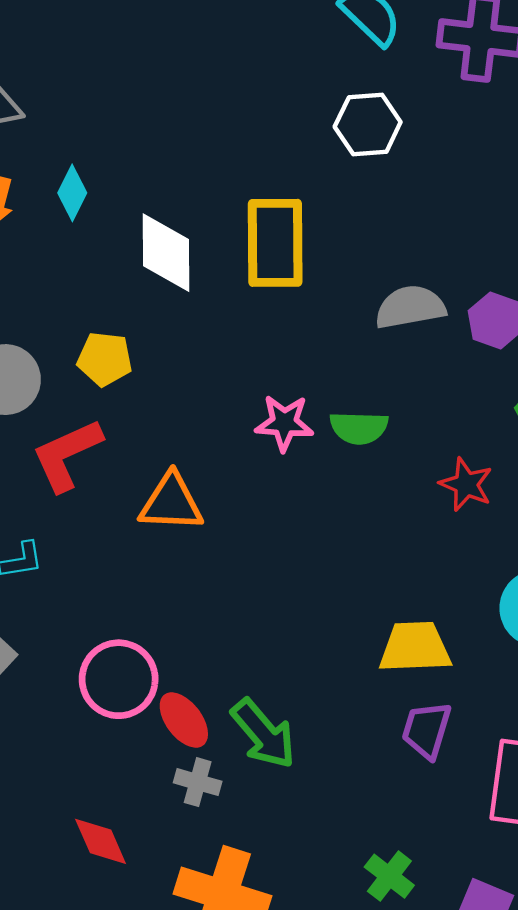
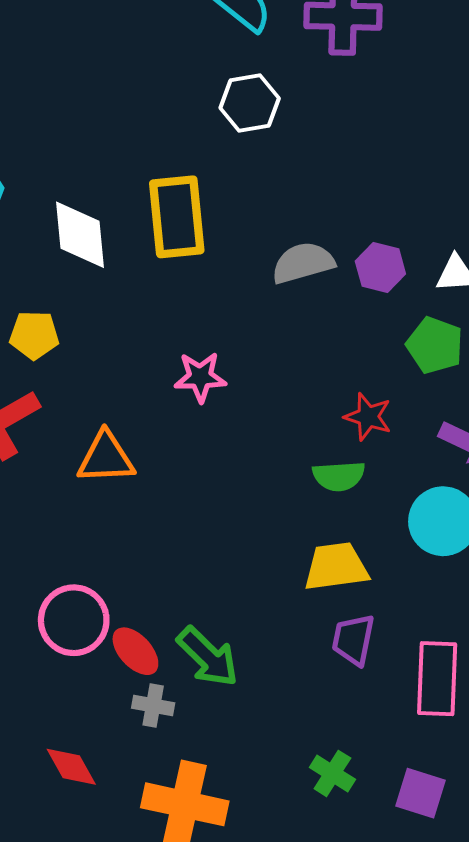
green semicircle: (359, 428) -> (339, 476), moved

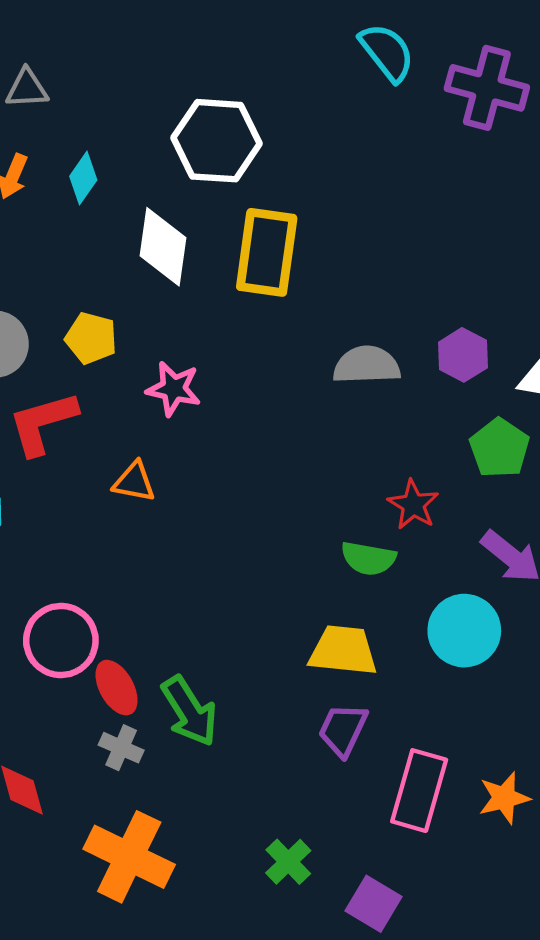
white hexagon: (250, 103) -> (217, 141), moved, size x1.4
gray semicircle: (303, 263) -> (367, 365), moved
pink star: (200, 377) -> (174, 389), moved
orange triangle: (106, 458) -> (134, 482), size x0.7

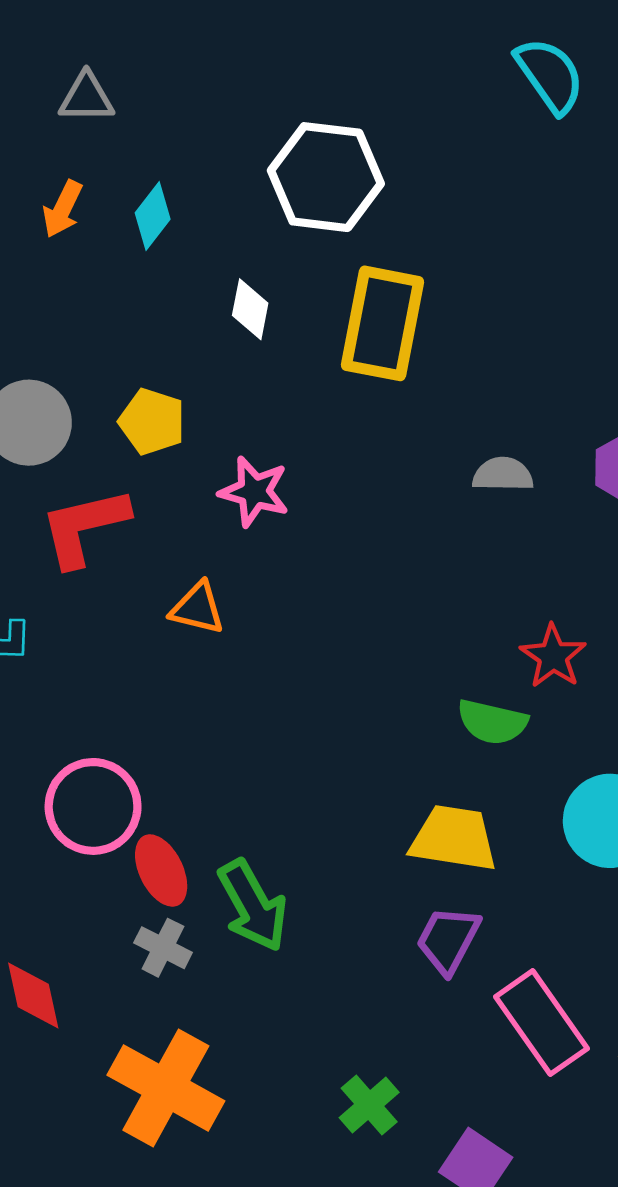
white diamond: (163, 247) -> (250, 309), size x0.6
gray semicircle: (367, 365) -> (503, 474), size x0.7
pink rectangle: (419, 791) -> (541, 1023), turned -54

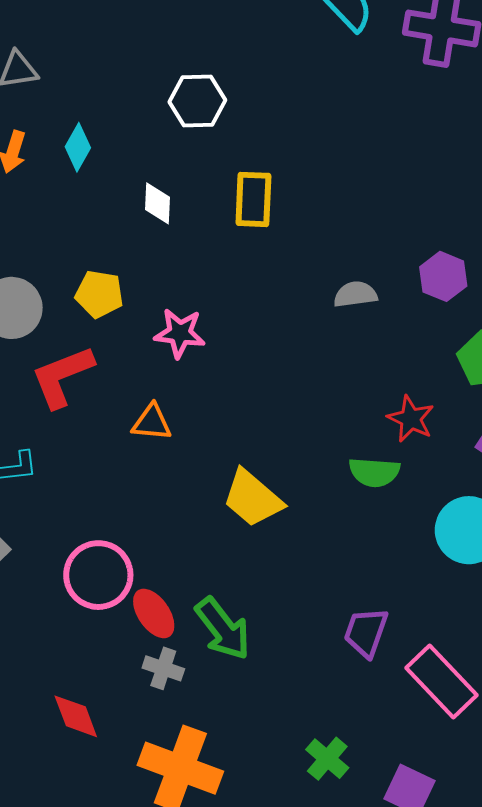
white hexagon: (326, 177) -> (197, 101), size x0.7
yellow rectangle: (383, 323) -> (253, 199), size x0.7
yellow trapezoid: (454, 838) -> (253, 498), moved, turned -140

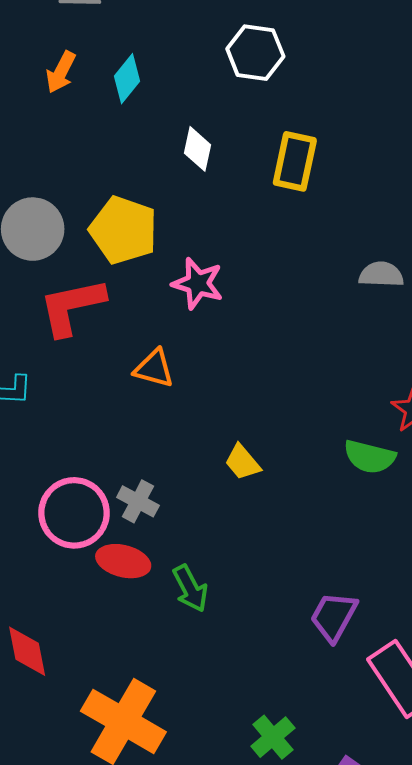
yellow pentagon: (99, 294) -> (123, 230), size x1.4
yellow trapezoid: (253, 498) -> (242, 462), size x0.6
red ellipse: (154, 613) -> (123, 561), turned -51
green arrow: (223, 629) -> (190, 588), size x0.7
gray cross: (163, 668) -> (138, 501), moved

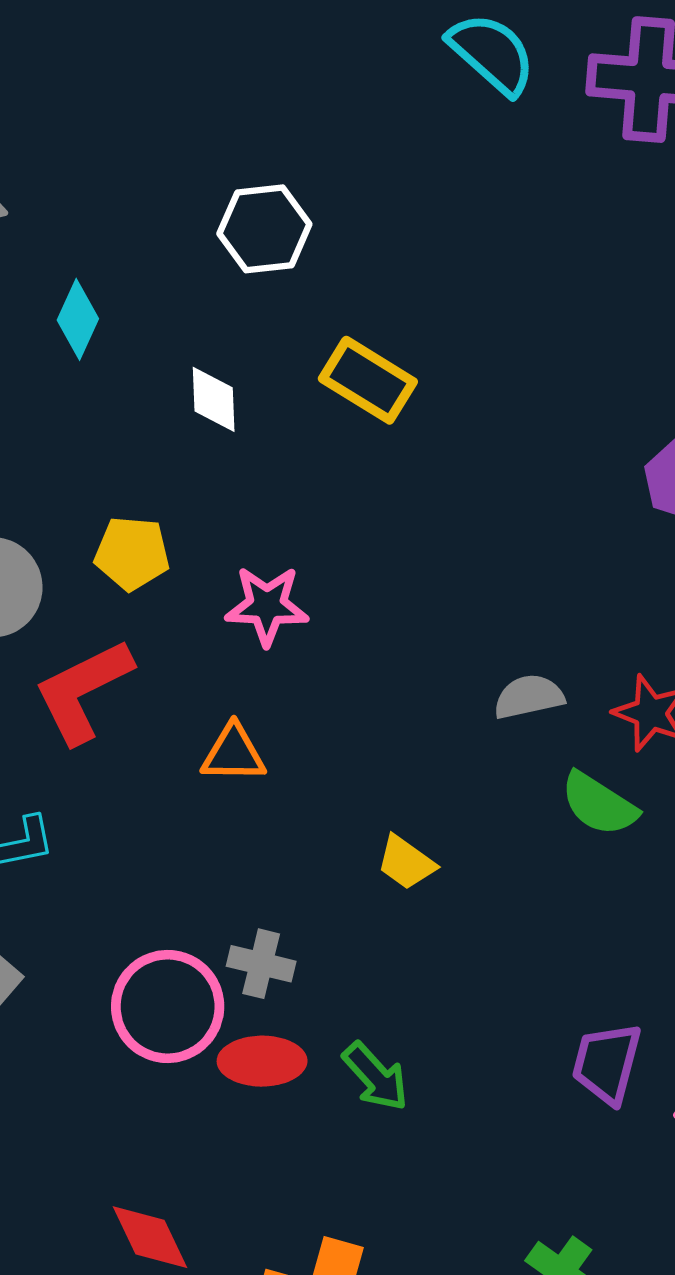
yellow rectangle: (295, 161) -> (368, 380), turned -56
yellow pentagon: (123, 230) -> (132, 553), size x0.7
gray semicircle: (381, 275) -> (529, 697), moved
green semicircle: (370, 457) -> (599, 804), turned 33

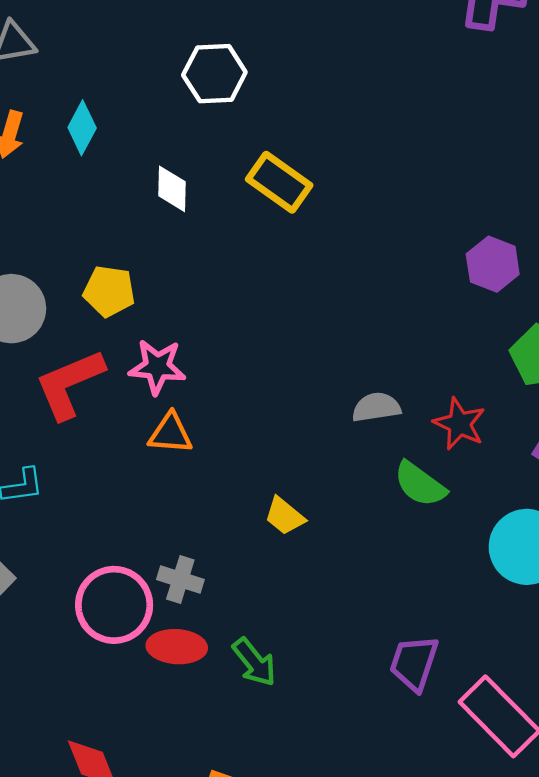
pink star: (267, 606) -> (157, 367), moved

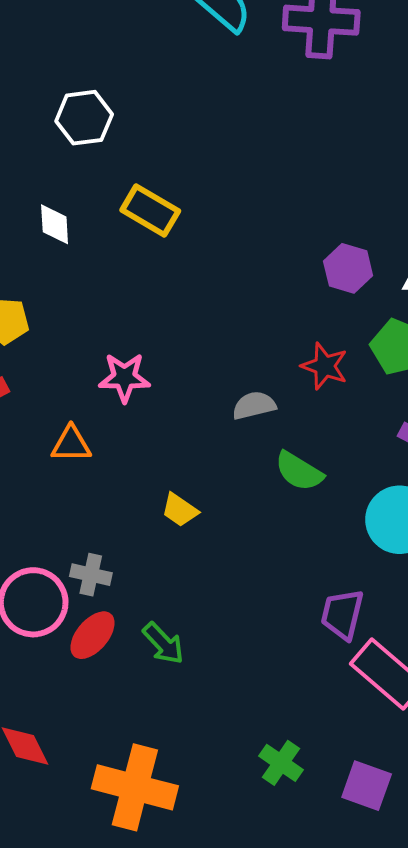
pink star: (157, 367) -> (124, 377), moved
red star: (459, 424) -> (325, 366), moved
red ellipse: (177, 647) -> (93, 635), turned -48
purple trapezoid: (414, 663) -> (342, 614), moved

